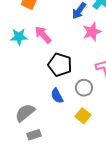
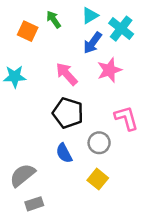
pink arrow: (43, 35) -> (67, 74), moved

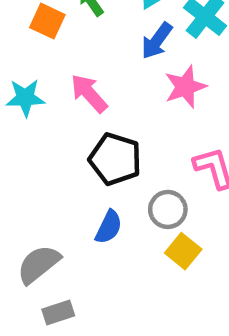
pink arrow: (67, 74) -> (89, 93), moved
blue semicircle: (64, 153) -> (109, 227), turned -126
yellow square: (98, 179) -> (183, 251), moved

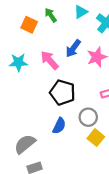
blue arrow: (157, 41) -> (73, 48), moved

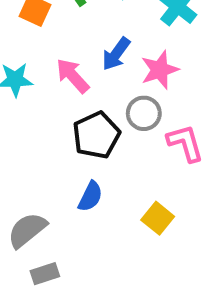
black pentagon: (62, 92) -> (96, 135), turned 30
gray circle: (88, 117) -> (144, 113), moved

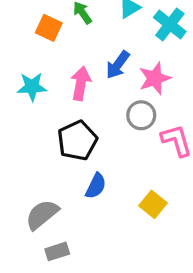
pink arrow: (73, 76) -> (81, 83), turned 52
black pentagon: (96, 135) -> (77, 141), moved

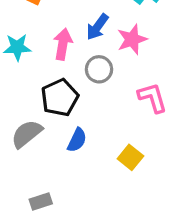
gray circle: (141, 115) -> (99, 69), moved
gray semicircle: (42, 214) -> (27, 134), moved

